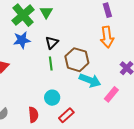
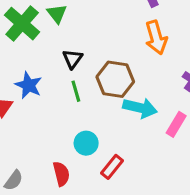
blue star: (22, 40) -> (29, 85), moved, turned -30

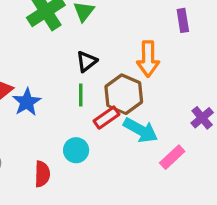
orange arrow: (156, 38) -> (148, 59), moved
blue star: (29, 85) -> (27, 102), moved
red rectangle: (112, 167) -> (106, 118), moved

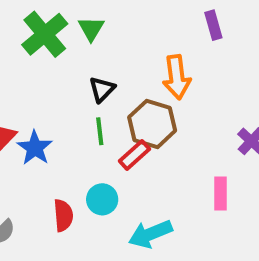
cyan arrow: (141, 130) -> (150, 234), moved, turned 136
pink rectangle: (172, 157) -> (221, 194), turned -40
red semicircle: (42, 174) -> (63, 215), moved

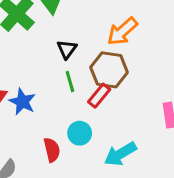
orange arrow: (177, 77) -> (122, 31), turned 64

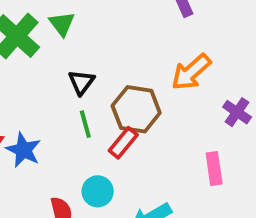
orange arrow: (122, 31) -> (191, 72), moved

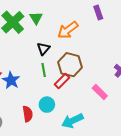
orange arrow: (191, 72) -> (68, 30), moved
pink rectangle: (214, 168) -> (100, 92), moved, turned -42

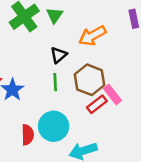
red rectangle: (62, 81) -> (97, 104), moved
pink rectangle: (100, 92) -> (112, 94), moved
cyan circle: (47, 105) -> (54, 126), size x1.5

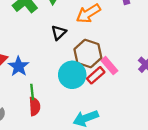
green line: (55, 82) -> (32, 92), moved
cyan circle: (54, 126) -> (72, 75), moved

